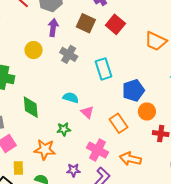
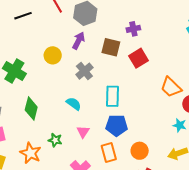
brown square: (86, 23) -> (111, 47), turned -30
blue pentagon: (133, 90) -> (117, 125), moved
cyan semicircle: (71, 98) -> (74, 104), moved

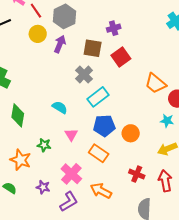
yellow circle: (53, 55) -> (38, 34), moved
gray cross: (84, 71) -> (84, 75), moved
cyan rectangle: (113, 96) -> (98, 97), turned 55
orange circle: (140, 151) -> (131, 133), moved
orange rectangle: (109, 152) -> (99, 153), turned -36

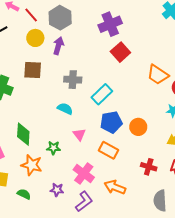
purple cross: (114, 28) -> (110, 24), size x1.6
brown square: (93, 48) -> (33, 70), moved
gray cross: (84, 75) -> (73, 80), moved, turned -36
green diamond: (18, 115) -> (23, 134), moved

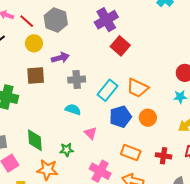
purple arrow: (58, 46) -> (60, 58), moved, turned 66
orange trapezoid: (158, 75) -> (137, 88), moved
orange rectangle: (108, 150) -> (131, 153), moved

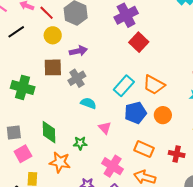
gray cross: (77, 80) -> (77, 78), moved, turned -30

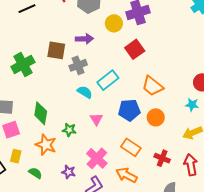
yellow circle: (53, 35) -> (114, 23), moved
red square: (139, 42) -> (135, 49), moved
cyan rectangle: (124, 86) -> (108, 80), moved
green cross: (23, 87) -> (23, 64), turned 35

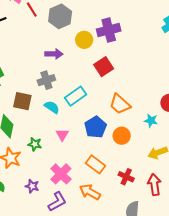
brown square: (56, 50) -> (22, 101), moved
cyan star: (192, 105) -> (151, 121), moved
blue pentagon: (129, 110) -> (96, 127), turned -30

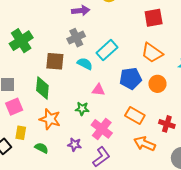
red square: (104, 67) -> (154, 18), moved, turned 30
blue pentagon: (96, 127) -> (131, 78), turned 30
pink triangle: (62, 135) -> (98, 90), turned -48
green star: (35, 144) -> (82, 109), moved
orange arrow: (90, 192) -> (145, 144), moved

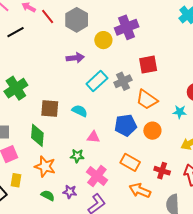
gray cross: (76, 38) -> (123, 81), moved
cyan rectangle: (107, 50) -> (97, 81), moved
green semicircle: (41, 148) -> (48, 195), moved

